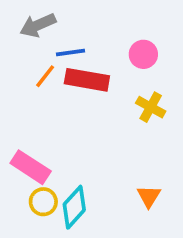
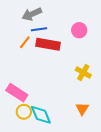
gray arrow: (38, 25) -> (32, 14), moved
yellow cross: (151, 107) -> (83, 73), moved
cyan diamond: (74, 207) -> (41, 115), turned -65

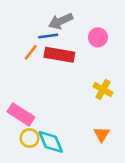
gray arrow: (32, 14) -> (61, 21), moved

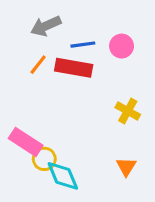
gray arrow: (61, 21) -> (46, 26), moved
blue line: (48, 36) -> (83, 45), moved
yellow circle: (30, 138) -> (44, 159), moved

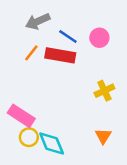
blue line: (83, 45) -> (68, 36), turned 42
yellow cross: (128, 111) -> (104, 91), turned 36
yellow circle: (44, 159) -> (29, 137), moved

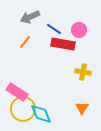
red rectangle: (60, 55) -> (63, 44), moved
yellow cross: (104, 91) -> (83, 72), turned 35
yellow circle: (29, 137) -> (23, 109), size x1.6

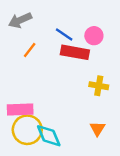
gray arrow: (30, 17) -> (20, 20), moved
pink rectangle: (17, 92) -> (20, 110), turned -35

